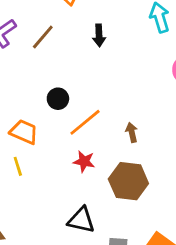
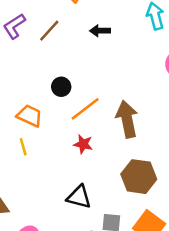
black arrow: (99, 35) -> (100, 31), turned 90
brown arrow: (132, 132) -> (127, 119), size x2.0
brown hexagon: (128, 181) -> (139, 177), moved

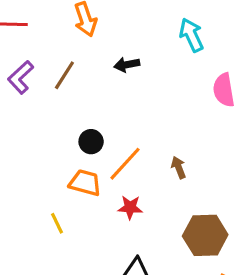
orange trapezoid: (30, 116) -> (85, 183), moved
brown arrow: (127, 119) -> (179, 167), size x0.5

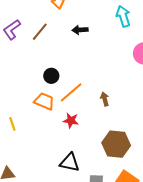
yellow line: (57, 223) -> (12, 124), moved

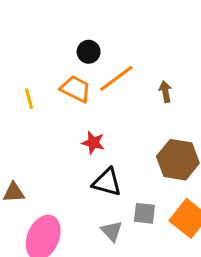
red star: (71, 120) -> (93, 143), moved
yellow line: (12, 124) -> (29, 99), moved

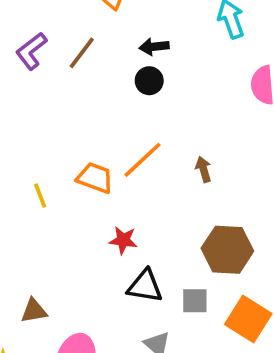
black circle: (89, 52) -> (149, 81), moved
gray square: (144, 213) -> (195, 301), moved

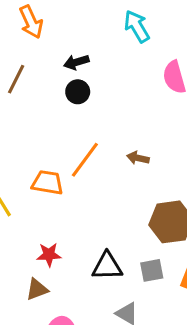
brown arrow: (203, 169) -> (138, 158), turned -50
red star: (123, 240) -> (49, 255), moved
brown triangle: (34, 311) -> (37, 289), moved

